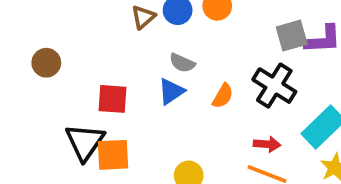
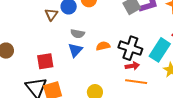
black cross: (274, 86) -> (130, 48), moved
orange semicircle: (223, 96) -> (103, 46), turned -120

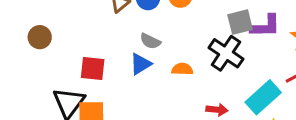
black cross: (130, 48) -> (226, 53), moved

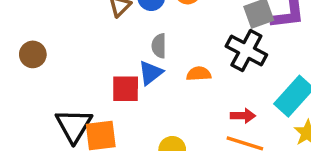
gray semicircle: (150, 41) -> (159, 46), turned 70
red square: (93, 68) -> (126, 89), moved

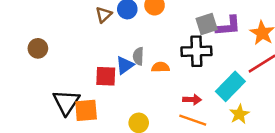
gray semicircle: (159, 46) -> (138, 56), moved
black cross: (246, 51) -> (196, 51), turned -32

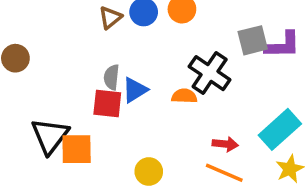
black cross: (196, 51) -> (210, 73), moved, turned 32
gray semicircle: (138, 56) -> (112, 77), moved

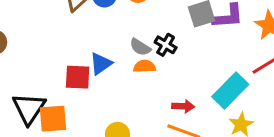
black cross: (210, 73) -> (166, 45), size x0.6
gray semicircle: (112, 77) -> (140, 47), moved, turned -60

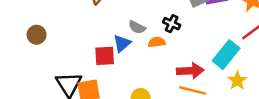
gray semicircle: (140, 47) -> (137, 27), moved
red arrow: (183, 106) -> (190, 71), size x1.5

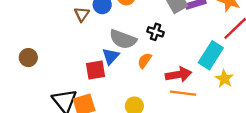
gray semicircle: (137, 27) -> (123, 39), size x1.6
orange semicircle: (157, 42) -> (145, 61), moved, turned -42

